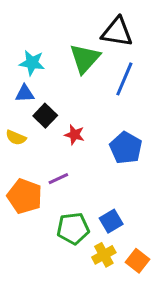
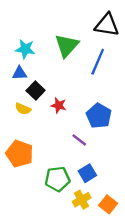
black triangle: (117, 32) -> (107, 25), moved
yellow semicircle: (16, 138) -> (23, 109), moved
purple line: (58, 179) -> (79, 140), moved, turned 63

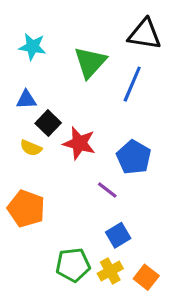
cyan star: (25, 49) -> (32, 47), moved
red star: (59, 105) -> (79, 143), size x1.5
green pentagon: (57, 179) -> (73, 265), moved

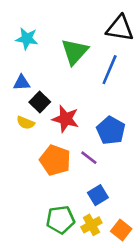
orange pentagon: (26, 209) -> (55, 160), moved

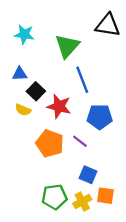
blue line: (110, 70) -> (82, 80), moved, turned -44
blue pentagon: (111, 130) -> (100, 117), turned -30
blue square: (98, 195) -> (88, 175), turned -36
orange square: (121, 230) -> (105, 196), moved, turned -30

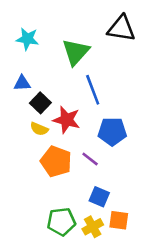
yellow semicircle: (23, 110) -> (39, 129), moved

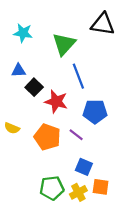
yellow semicircle: (39, 129) -> (12, 128), moved

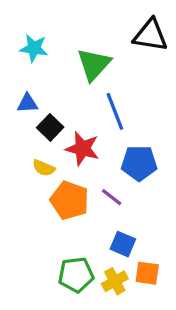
yellow semicircle: (12, 128) -> (44, 168), moved

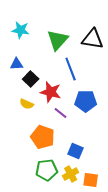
black triangle: (150, 35) -> (93, 39), moved
purple line: (112, 197) -> (61, 113), moved
orange pentagon: (70, 200) -> (43, 137), moved
orange square: (147, 273) -> (91, 180), moved

